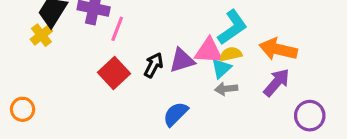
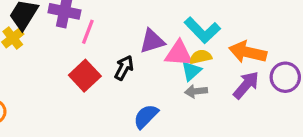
cyan L-shape: (232, 27) -> (202, 30), turned 81
purple triangle: (182, 60) -> (152, 41), moved
purple circle: (310, 116) -> (285, 77), moved

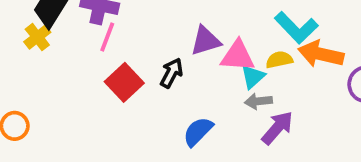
cyan L-shape: (202, 30) -> (296, 28), moved
pink line: (88, 32) -> (107, 37), moved
yellow semicircle: (201, 57) -> (279, 60), moved
purple arrow: (246, 85) -> (277, 128), moved

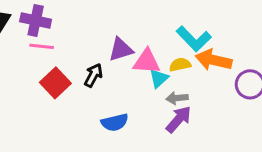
pink line: (107, 37) -> (42, 46), turned 75
gray arrow: (258, 101) -> (177, 98), moved
blue semicircle: (198, 132) -> (115, 122), turned -148

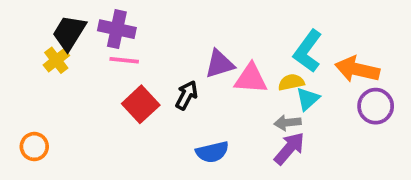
cyan L-shape: (194, 39) -> (308, 51), turned 80
orange arrow: (214, 60) -> (357, 69), moved
cyan triangle: (159, 78) -> (308, 99), moved

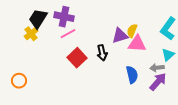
pink line: (124, 60) -> (68, 34), turned -35
yellow semicircle: (291, 82) -> (132, 31), moved, turned -56
black arrow: (187, 95) -> (102, 53), turned 140
blue semicircle: (212, 152) -> (132, 75), moved, turned -90

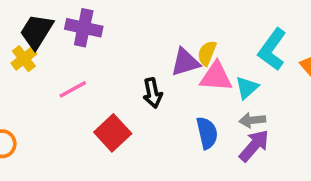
pink line: (68, 34) -> (73, 89), moved
cyan triangle: (168, 55) -> (247, 88), moved
red square: (77, 58) -> (113, 133), moved

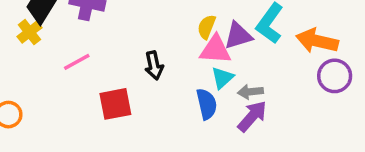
purple triangle: (185, 62) -> (238, 36), moved
cyan triangle: (247, 88) -> (222, 78), moved
red square: (113, 133) -> (115, 104), turned 32

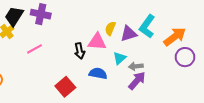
orange arrow: (317, 41) -> (175, 37), turned 130
pink triangle: (215, 50) -> (97, 42), moved
red square: (115, 104) -> (65, 87), moved, turned -30
blue semicircle: (207, 104) -> (98, 73), moved, turned -66

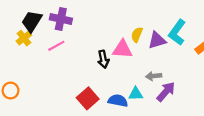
pink line: (35, 49) -> (56, 46), moved
cyan triangle: (120, 58) -> (136, 94), moved, turned 40
gray arrow: (136, 66) -> (154, 76), moved
blue semicircle: (98, 73) -> (118, 101), moved

